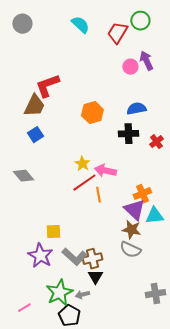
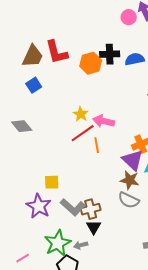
red L-shape: (47, 86) -> (57, 52), moved, turned -84
black cross: (128, 134) -> (110, 54), moved

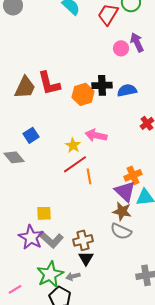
blue square: (34, 85) -> (31, 135), moved
pink arrow: (104, 121) -> (96, 135), moved
gray L-shape: (73, 207) -> (51, 239), moved

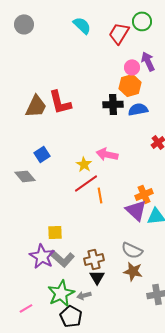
orange hexagon: (83, 94) -> (130, 85), moved
brown star: (122, 211) -> (133, 271), moved

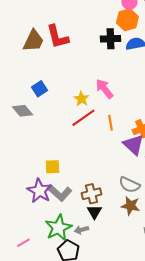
pink arrow: (107, 154) -> (104, 89), turned 40
orange line: (100, 195) -> (110, 123), moved

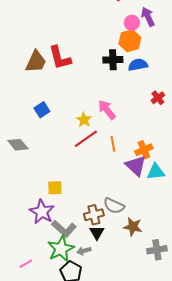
gray diamond: (22, 111) -> (18, 145), moved
gray semicircle: (129, 185) -> (114, 206), moved
gray L-shape: (59, 193) -> (64, 229), moved

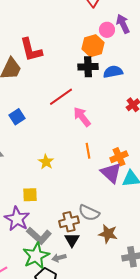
orange hexagon: (130, 41) -> (93, 46), moved
red L-shape: (60, 58) -> (31, 50), moved
yellow star: (84, 120) -> (46, 162), moved
red line: (86, 139) -> (61, 97), moved

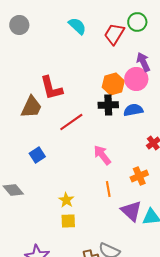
pink circle: (107, 30) -> (136, 79), moved, size x1.5
red line: (61, 97) -> (71, 122), moved
orange cross: (119, 157) -> (139, 176), moved
yellow square: (30, 195) -> (68, 221), moved

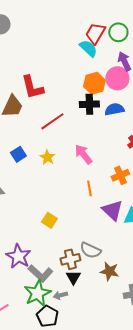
green circle: (137, 22) -> (118, 32), moved
cyan semicircle: (77, 26) -> (88, 48), moved
yellow star: (66, 200) -> (47, 157), moved
yellow square: (68, 221) -> (49, 220), turned 35

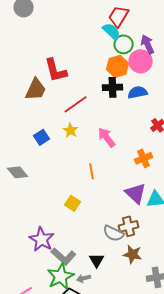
green circle: (118, 32) -> (124, 44), moved
yellow star: (47, 157) -> (71, 130), moved
orange line: (89, 188) -> (92, 171), moved
brown cross: (70, 259) -> (129, 226), moved

